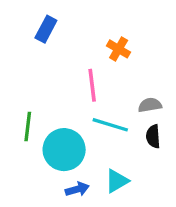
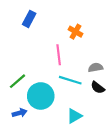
green line: (28, 126) -> (18, 81), turned 42
black semicircle: (153, 136) -> (98, 88), turned -48
blue arrow: (77, 189) -> (20, 113), moved

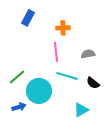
orange cross: (76, 32) -> (63, 28), moved, turned -32
gray semicircle: (96, 67) -> (88, 54), moved
cyan triangle: (74, 116) -> (81, 110), moved

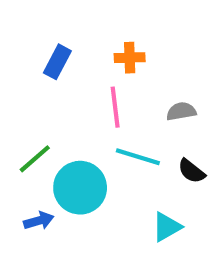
blue rectangle: (28, 18) -> (57, 62), moved

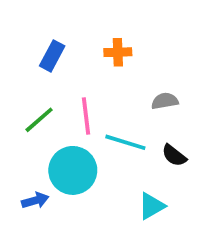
pink line: (115, 107) -> (86, 116), moved
green line: (35, 159) -> (39, 120), moved

